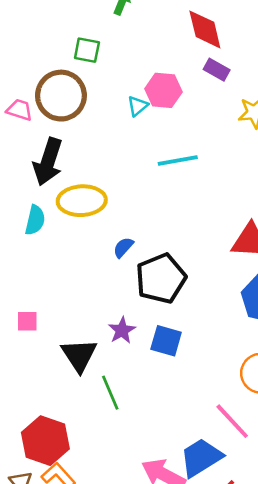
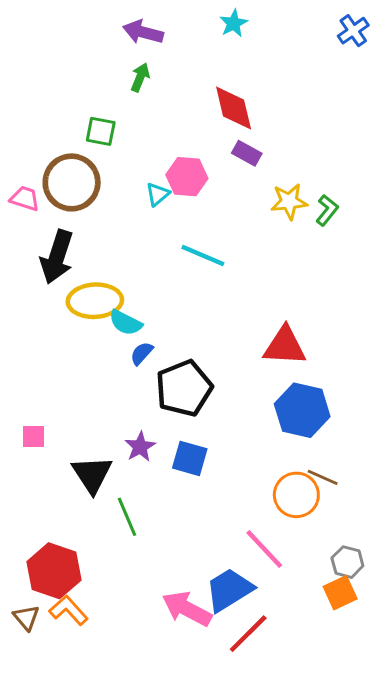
cyan line: (178, 160) -> (203, 255), turned 33
cyan semicircle: (35, 220) -> (126, 323), moved, turned 104

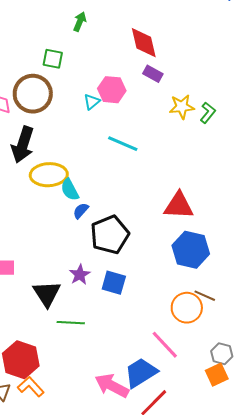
cyan semicircle: (126, 323) -> (70, 190), turned 35
green line: (127, 517) -> (71, 323), turned -64

